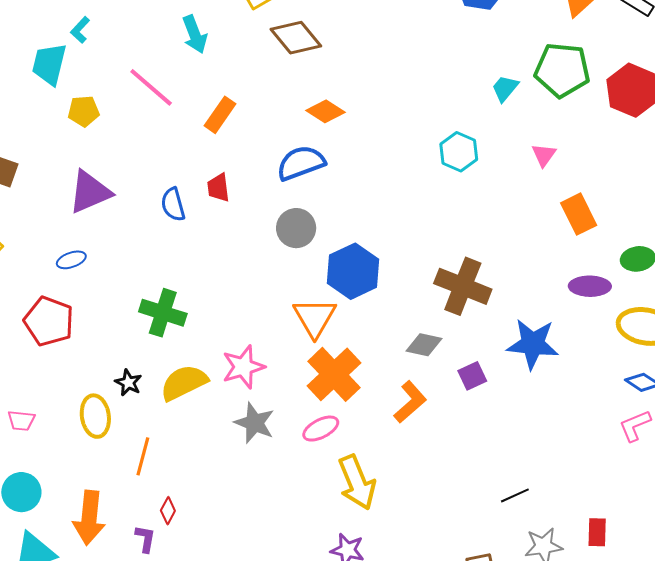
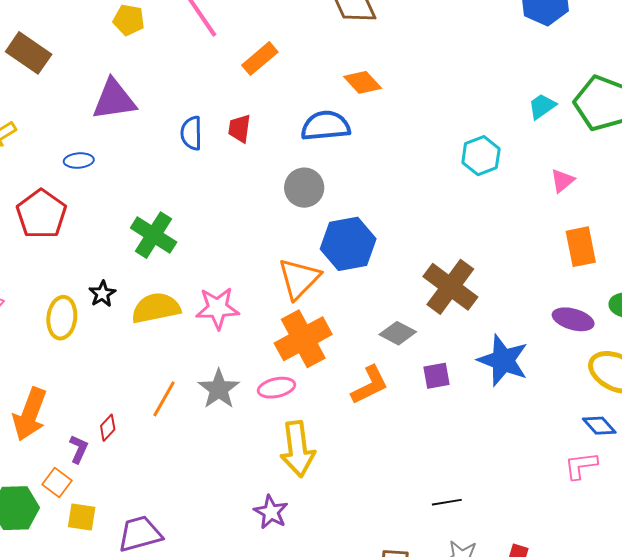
gray star: (255, 423) -> (219, 389), moved
orange line: (143, 456) -> (164, 399), moved

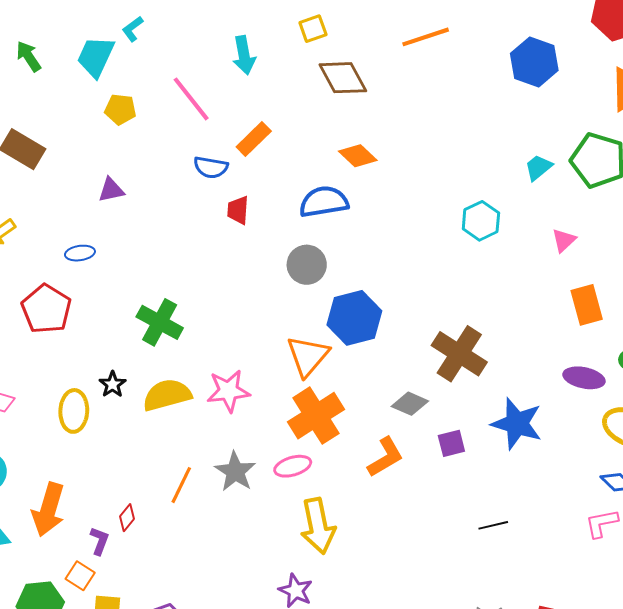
purple triangle: (114, 100) -> (111, 190), size x0.6
blue semicircle: (191, 133) -> (211, 167), moved, turned -76
black line: (447, 502) -> (493, 525), moved

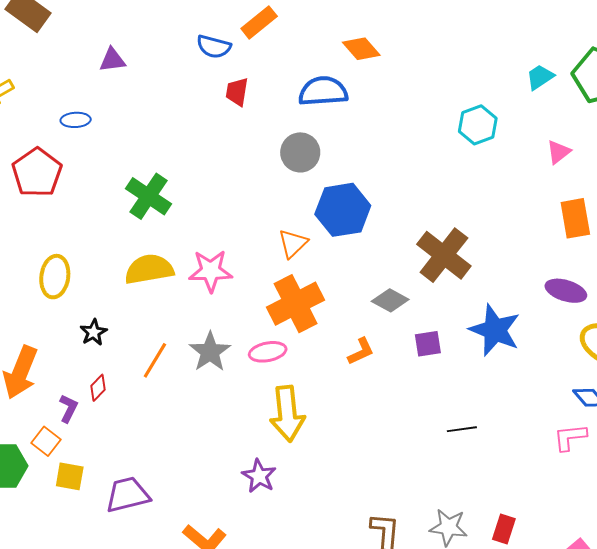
orange triangle: (308, 356) -> (293, 243), size x0.7
black star: (113, 384) -> (94, 332), moved
orange L-shape: (385, 457) -> (361, 351), size x0.7

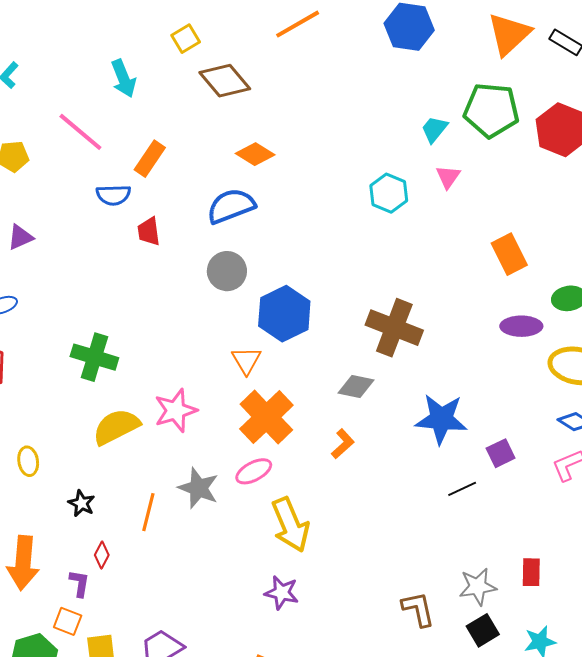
pink triangle: (559, 152) -> (448, 177), moved
yellow ellipse: (55, 277) -> (28, 461), size x0.7
blue star: (495, 330) -> (441, 419), moved
purple square: (428, 344) -> (501, 453), moved

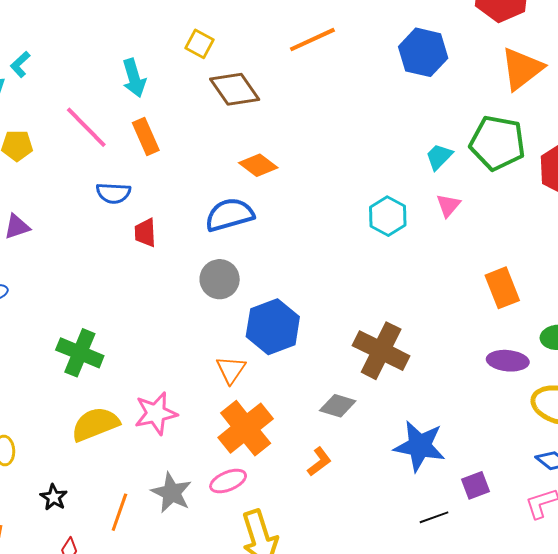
yellow square: (186, 39) -> (199, 44), turned -36
orange rectangle: (150, 159) -> (146, 137), moved, turned -63

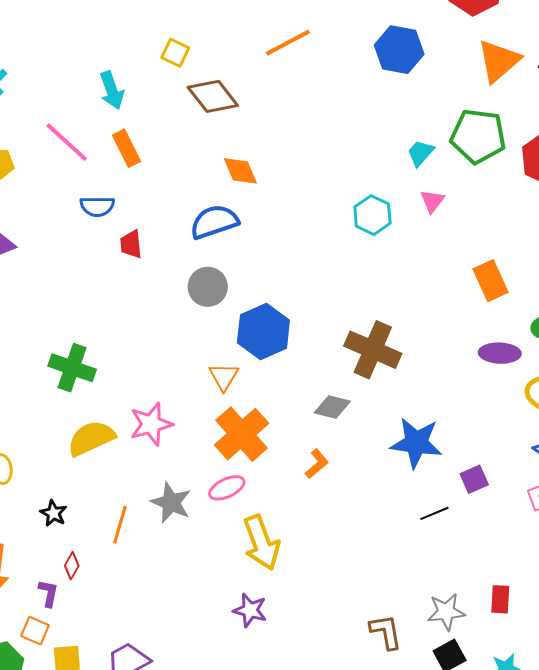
orange diamond: (258, 165) -> (240, 171), turned 33

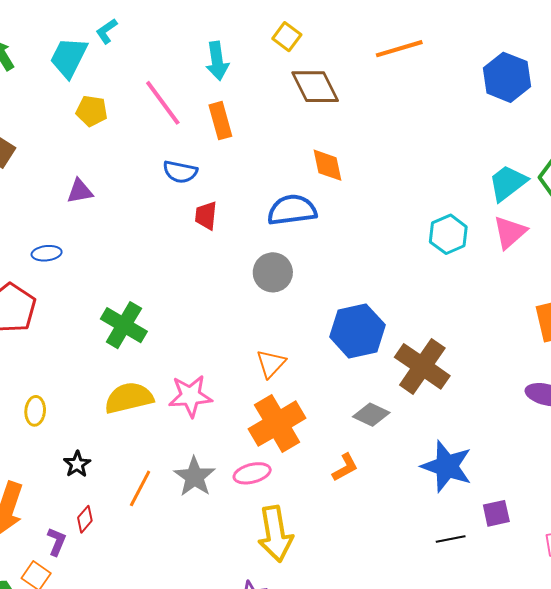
cyan trapezoid: (420, 153) -> (508, 183), size x1.4
pink triangle: (432, 201) -> (510, 232), size x1.4
blue hexagon: (263, 331) -> (357, 331), moved

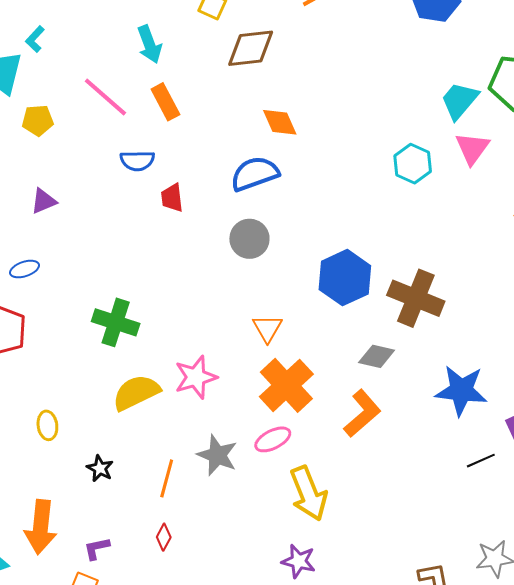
brown diamond: (315, 87) -> (251, 48), turned -57
orange L-shape: (345, 467) -> (362, 413), size x1.6
red diamond: (85, 519) -> (164, 537), moved
purple L-shape: (56, 542) -> (97, 548), turned -112

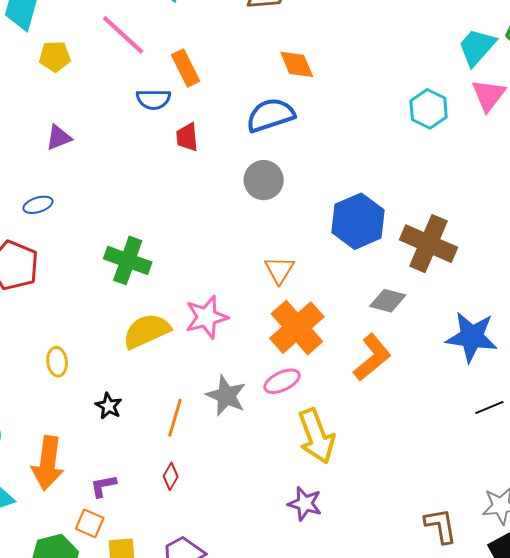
orange rectangle: (165, 102) -> (186, 68), moved

